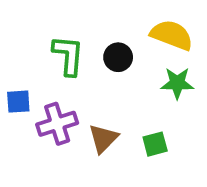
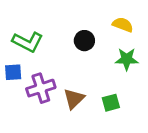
yellow semicircle: (172, 35) -> (123, 25), size x0.7
green L-shape: (68, 55) -> (28, 42), moved, turned 112

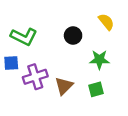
yellow semicircle: (123, 25) -> (106, 22), turned 30
green star: (127, 59) -> (99, 60), moved

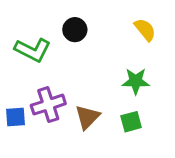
black circle: (73, 36) -> (75, 30), moved
blue square: (11, 63) -> (16, 117), moved

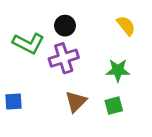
purple cross: (48, 105) -> (64, 58), moved

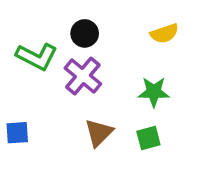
yellow semicircle: (126, 26) -> (164, 33), turned 110
purple cross: (64, 58) -> (83, 76), turned -32

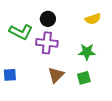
purple cross: (83, 76) -> (47, 43), turned -35

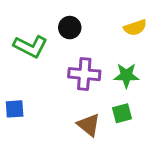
purple cross: (47, 43) -> (84, 74), moved
brown triangle: (56, 75) -> (89, 125), moved, turned -36

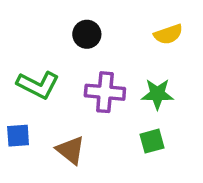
green L-shape: (31, 46) -> (38, 85), moved
brown triangle: (89, 125) -> (71, 150), moved

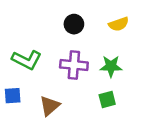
black circle: (87, 34) -> (74, 24), moved
brown triangle: (71, 150) -> (50, 106), turned 40

